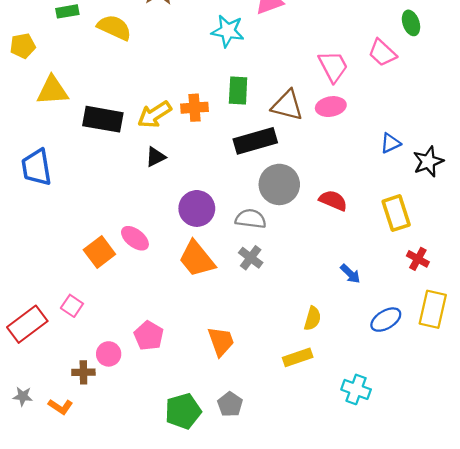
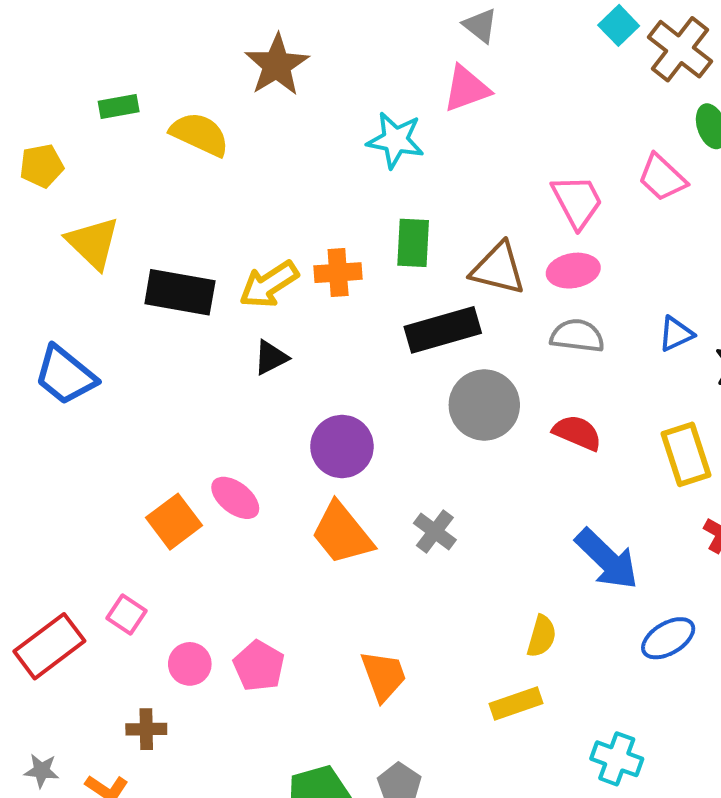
yellow triangle: (52, 90) -> (93, 243), turned 48
blue trapezoid: (36, 167) -> (65, 375), turned -42
gray semicircle: (251, 219) -> (577, 336), moved
blue arrow: (350, 274) -> (607, 559), size x1.8
pink circle: (109, 354) -> (190, 664), moved

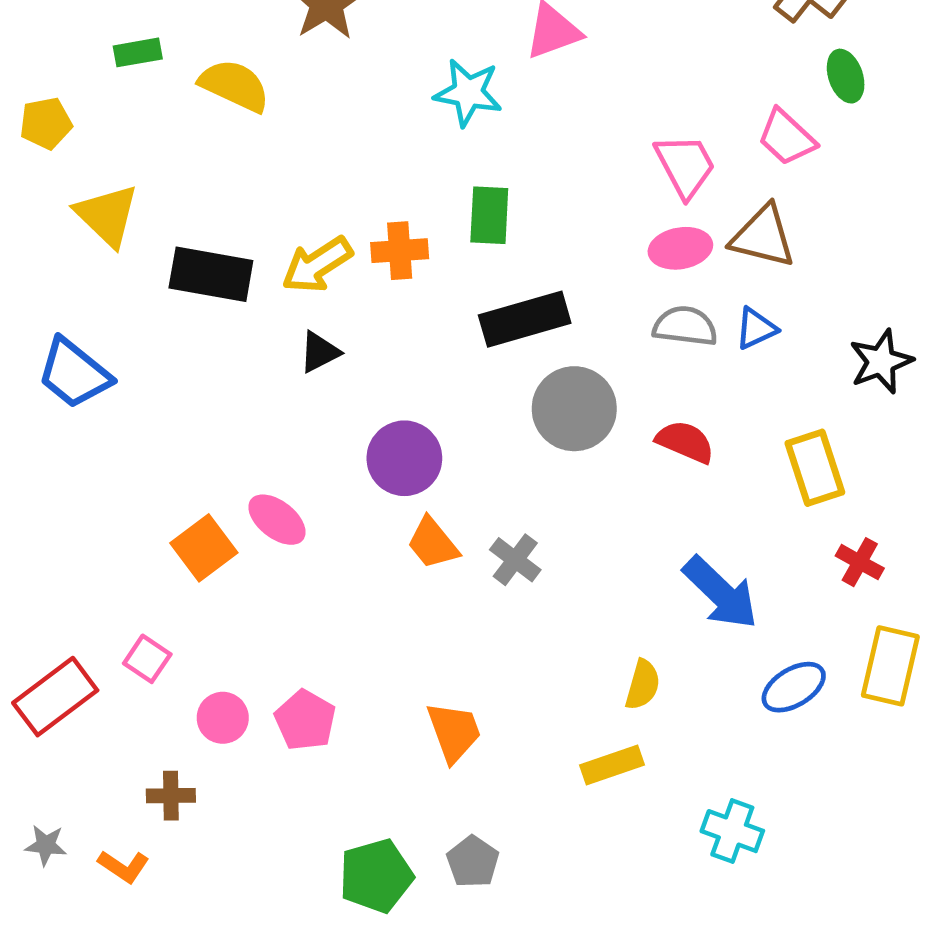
brown triangle: (498, 269) -> (763, 236), moved
blue triangle: (676, 334) -> (756, 329), moved
orange trapezoid: (342, 533) -> (433, 543), moved, size x0.7

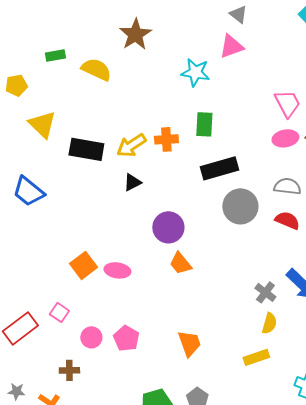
gray semicircle: (685, 326) -> (287, 186), moved
pink ellipse: (277, 520) -> (117, 270), moved, turned -30
gray cross: (515, 560) -> (265, 292), moved

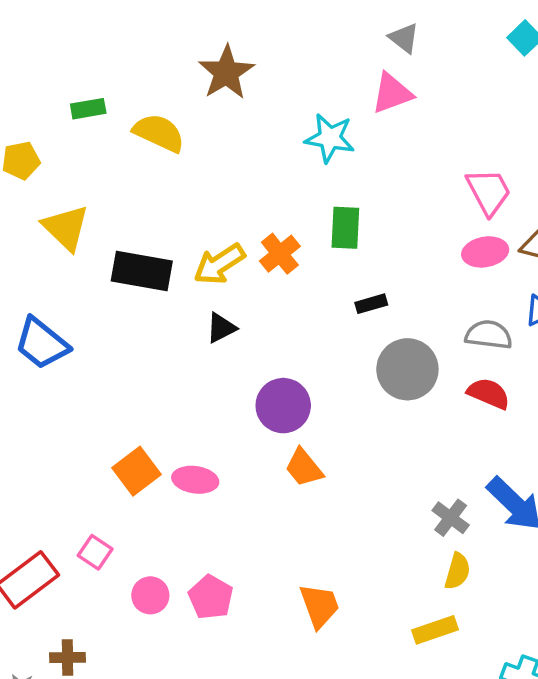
orange cross: (166, 139) -> (280, 254), turned -35
black rectangle: (219, 168) -> (371, 304), size x0.5
brown cross: (69, 370) -> (68, 657), moved

